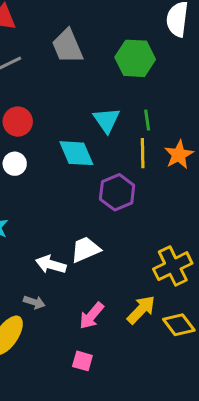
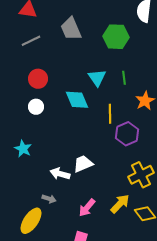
yellow line: (143, 153) -> (110, 114), moved
purple hexagon: (117, 192) -> (127, 134), moved

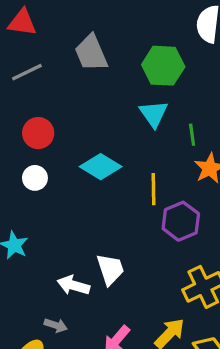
cyan triangle: (97, 78) -> (154, 114), moved
green line: (124, 78) -> (192, 135), moved
cyan diamond: (77, 100) -> (101, 167), turned -35
white trapezoid: (83, 164) -> (110, 269), turned 95

